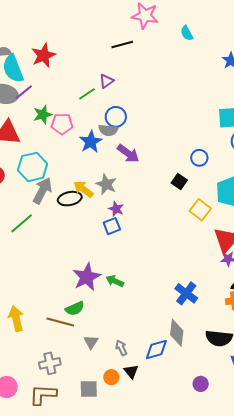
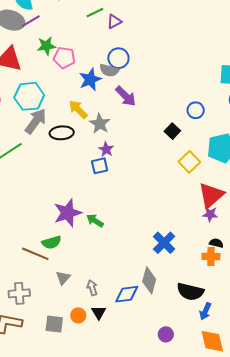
green line: (87, 94) -> (95, 13), moved
yellow arrow: (83, 189) -> (78, 109), moved

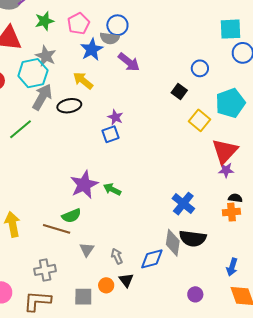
pink pentagon: (64, 58) -> (78, 24), moved, turned -30
gray star: (100, 124) -> (46, 56), moved
black semicircle: (190, 292) -> (193, 238), moved

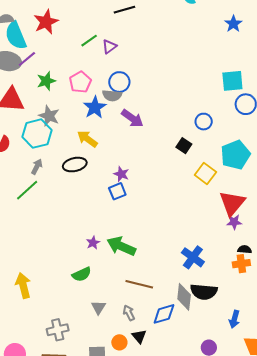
gray arrow: (42, 97) -> (37, 167), moved, size x0.6
purple star: (84, 185) -> (93, 243), size x0.5
green arrow: (112, 189) -> (121, 246), size x1.6
brown line: (57, 229) -> (139, 284), moved
blue arrow: (232, 267) -> (234, 319), moved

